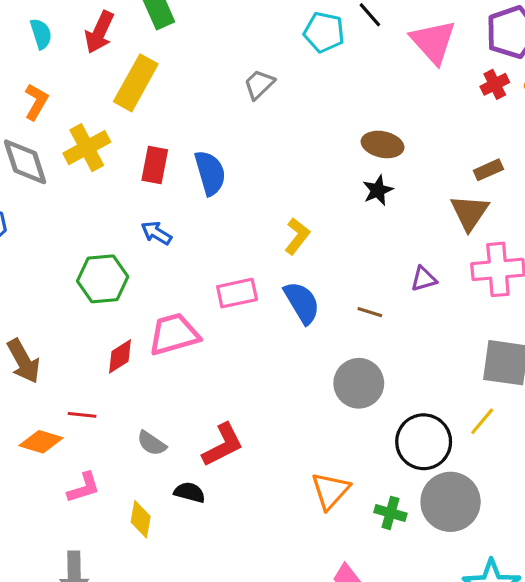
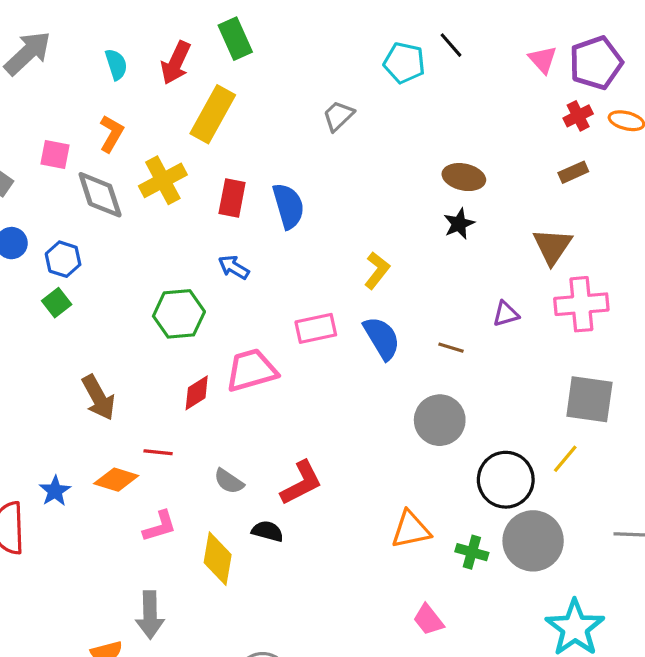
pink triangle: (433, 42) -> (543, 60), moved, size x0.6
brown rectangle: (488, 170) -> (573, 172), moved
orange triangle: (330, 491) -> (411, 530), turned 36
yellow diamond: (141, 519) -> (218, 559), size x1.4

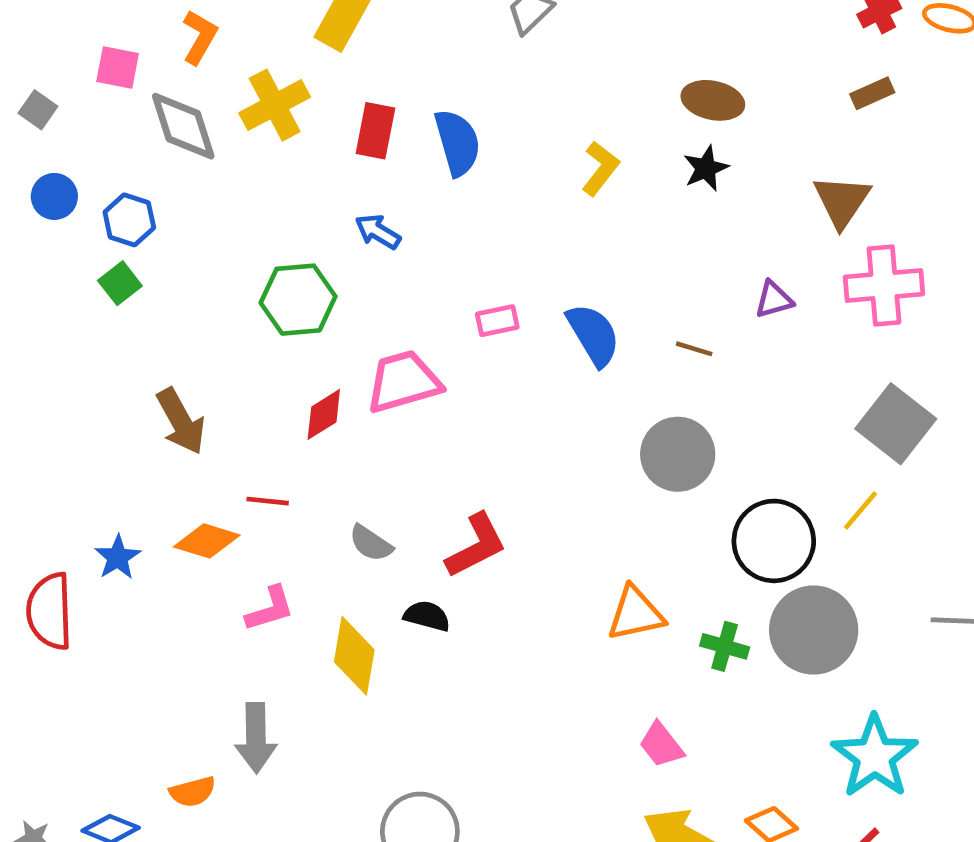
yellow L-shape: (377, 270) -> (600, 168), moved
pink rectangle: (316, 328) -> (497, 321), size x0.7
gray square: (589, 399) -> (896, 424), turned 30

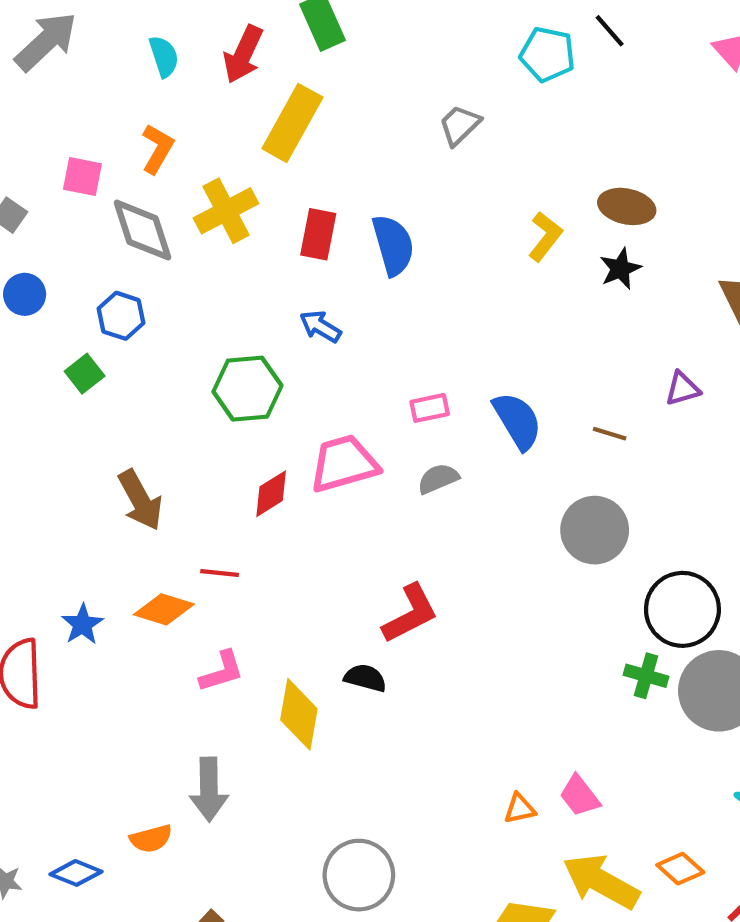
yellow L-shape: (600, 168) -> (545, 236), moved
blue hexagon: (129, 220) -> (121, 316), moved
gray semicircle: (371, 543) -> (438, 479), moved, turned 123
orange triangle: (636, 614) -> (520, 809), moved, size x0.6
green cross: (725, 646) -> (646, 676), moved

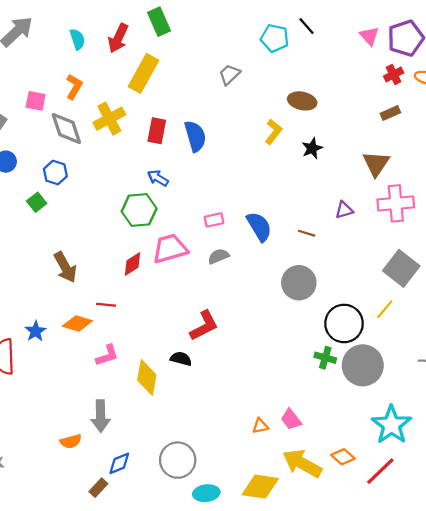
brown ellipse: (627, 206) -> (302, 101), moved
green hexagon: (247, 389) -> (139, 210), moved
blue diamond: (76, 873) -> (119, 463), moved, turned -45

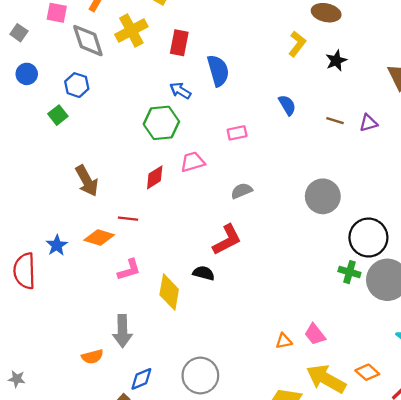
blue semicircle: (195, 136) -> (218, 71), moved
blue semicircle: (259, 227) -> (287, 105), moved, size x0.7
brown line: (307, 233) -> (335, 121), moved
pink trapezoid: (170, 249) -> (193, 162), size x0.7
gray semicircle: (218, 256) -> (242, 191), moved

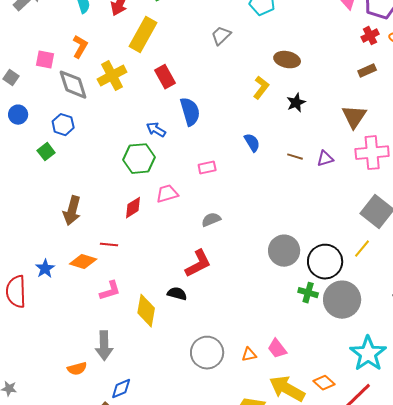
red rectangle: (179, 43) -> (165, 77), moved, turned -40
brown arrow: (87, 181) -> (72, 211), turned 44
gray circle: (323, 196) -> (284, 251), moved
gray circle: (200, 376) -> (207, 353), moved

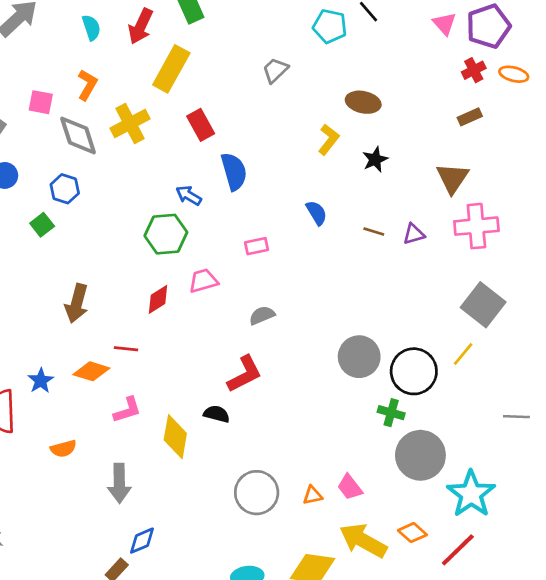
gray circle: (342, 300) -> (420, 455), moved
orange semicircle: (77, 369) -> (63, 449), moved

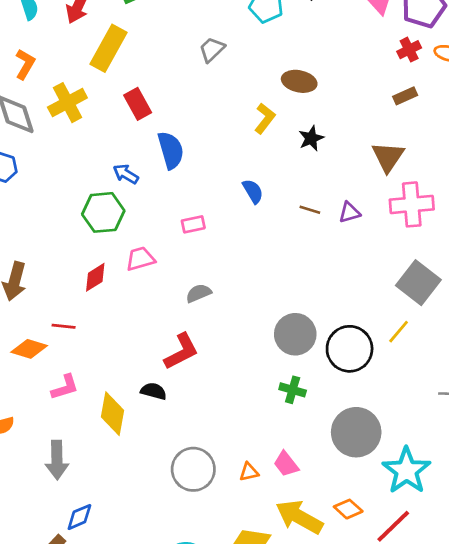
green cross: (391, 413) -> (293, 390), moved

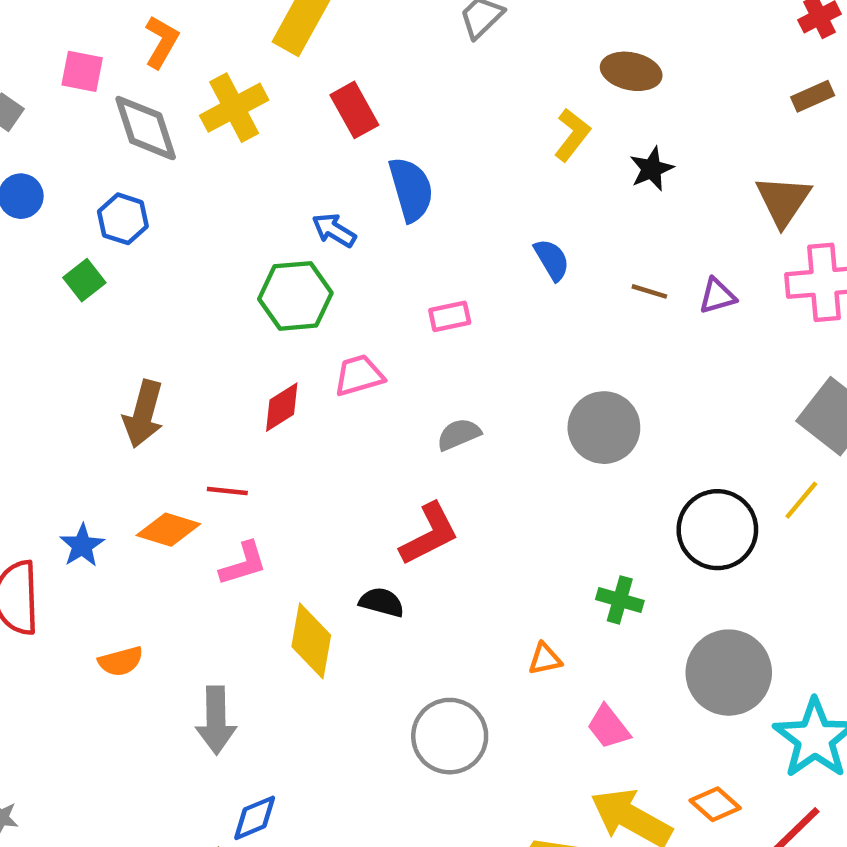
gray circle: (295, 334) -> (604, 428), moved
pink L-shape: (65, 387) -> (243, 564), moved
orange triangle: (249, 472) -> (545, 659), moved

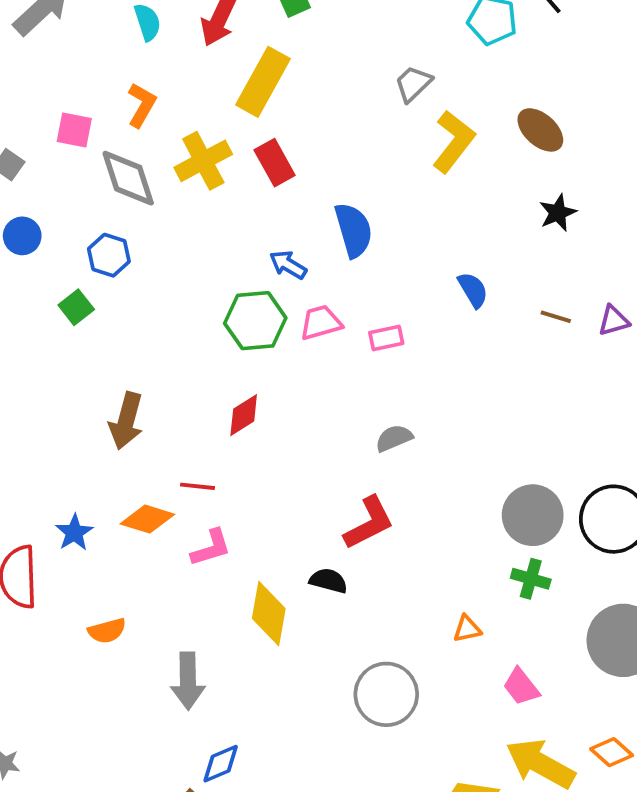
brown ellipse: (631, 71) -> (540, 130), turned 30
red rectangle: (354, 110) -> (275, 163), moved
yellow L-shape: (572, 135) -> (454, 142), moved, size x1.4
pink trapezoid: (359, 375) -> (321, 323), moved
gray circle: (604, 428) -> (533, 515), moved

